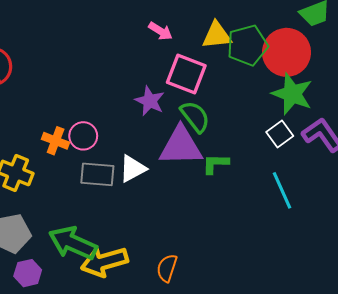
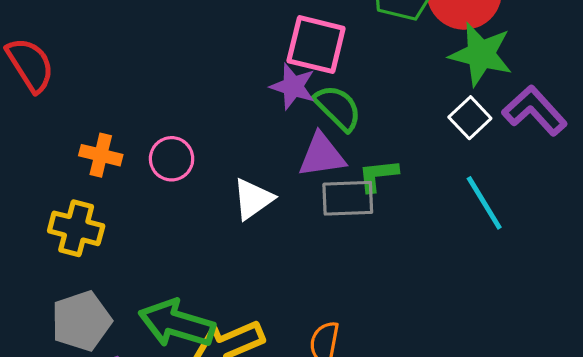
purple star: (150, 101) -> (293, 86), moved
orange cross: (56, 141) -> (101, 155), moved
purple triangle: (181, 146) -> (322, 155), size x0.7
gray rectangle: (97, 174) -> (348, 198), moved

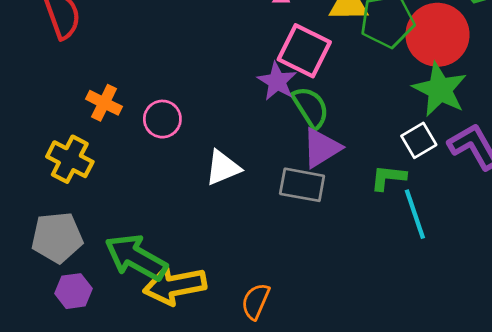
purple triangle: (322, 155) -> (321, 148), moved, turned -36
green L-shape: (378, 175) -> (388, 178), moved

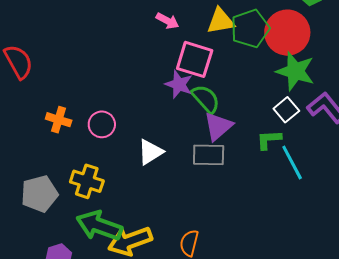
yellow cross: (70, 159) -> (87, 181), moved
gray pentagon: (57, 237) -> (39, 194), moved

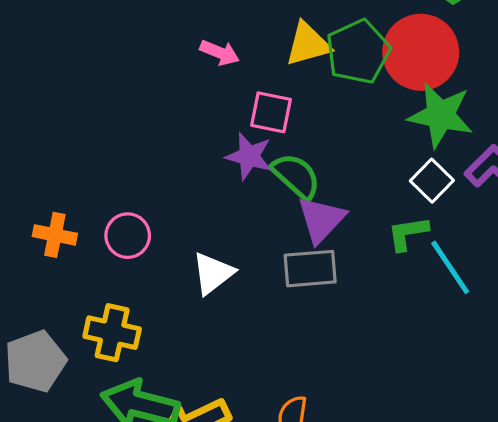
pink square: (195, 59) -> (271, 112), size x0.7

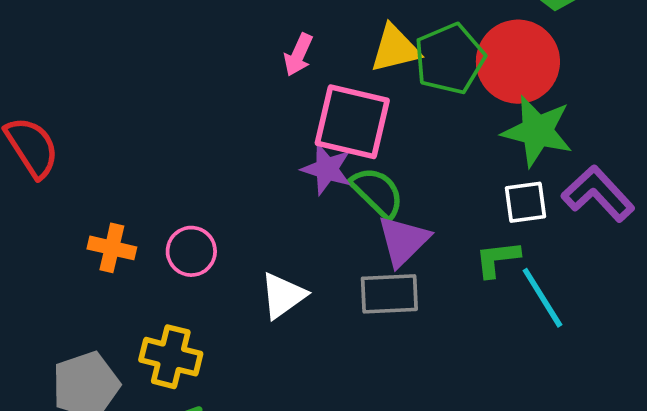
pink arrow: (220, 53) -> (298, 55), turned 90
pink square: (271, 112) -> (352, 122), size x1.6
white square: (432, 181) -> (526, 202), turned 36

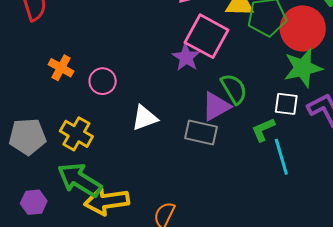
green star: (537, 131) -> (303, 68), turned 30
green semicircle: (377, 192) -> (234, 89), moved
green L-shape: (497, 259) -> (263, 130), turned -32

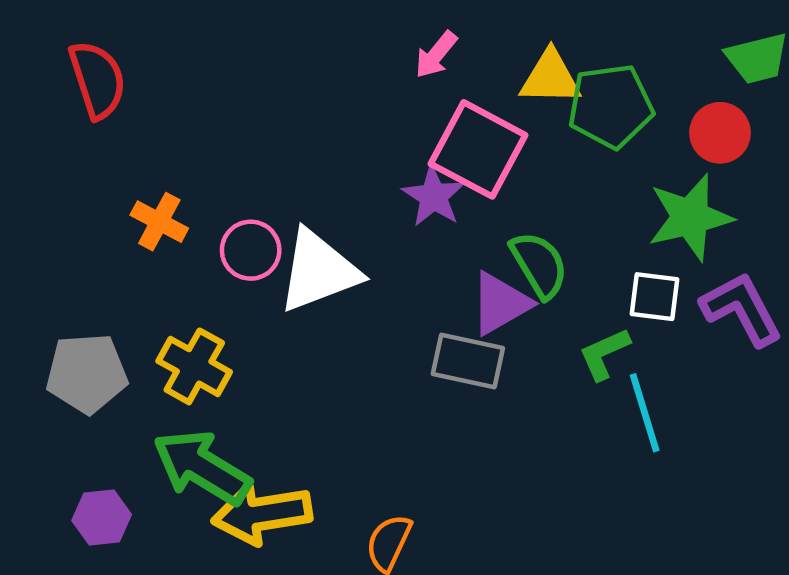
red circle: (303, 28) -> (720, 133), moved, size x0.6
white triangle: (145, 118) -> (319, 271), moved, size x1.5

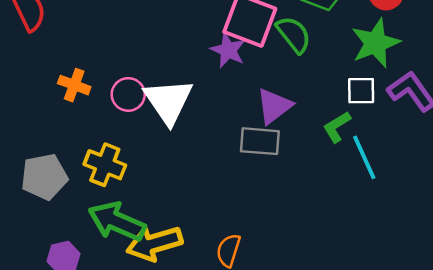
green semicircle: (539, 265) -> (294, 35), moved
white triangle: (319, 271) -> (168, 101), turned -36

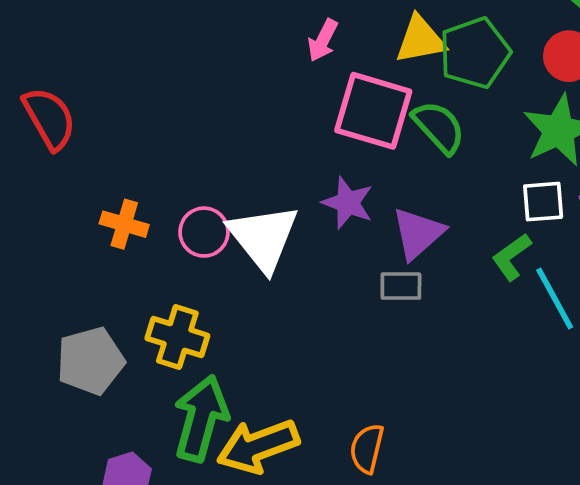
purple star: (228, 50) -> (348, 203), moved
gray rectangle: (260, 141) -> (401, 286), size x0.7
green arrow: (117, 221) -> (201, 418), turned 86

